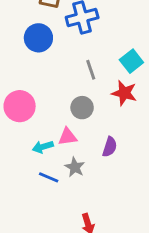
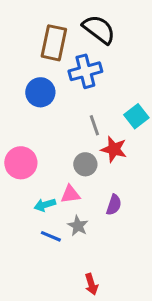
red star: (124, 93) -> (114, 149), moved

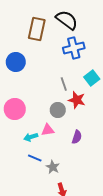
blue cross: (85, 71) -> (74, 48), moved
blue circle: (40, 92) -> (16, 62), moved
gray star: (78, 226) -> (53, 167), moved

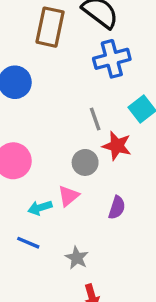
pink triangle: (48, 130) -> (68, 196), turned -32
blue line: (35, 158) -> (28, 243), moved

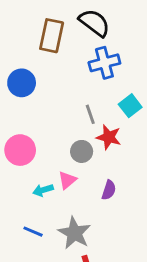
blue line: (28, 243) -> (33, 232), moved
gray star: (77, 258) -> (74, 233), size x1.6

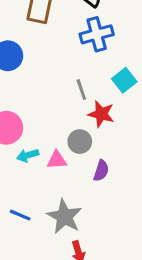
gray circle: (82, 151) -> (80, 142), moved
pink triangle: (67, 180) -> (57, 160), turned 36
cyan arrow: (43, 190) -> (28, 155), moved

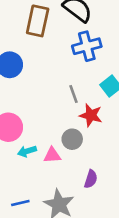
purple semicircle: (101, 171) -> (91, 179), moved
blue line: (20, 215) -> (20, 203), turned -36

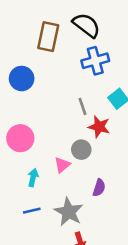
cyan arrow: (27, 151) -> (33, 178), moved, turned 120
pink triangle: (52, 155) -> (62, 165), turned -36

